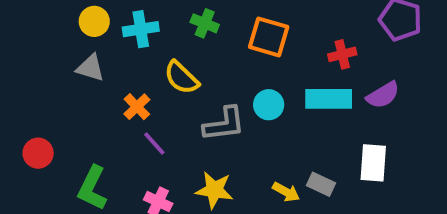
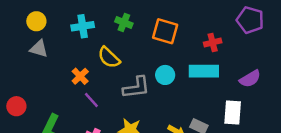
yellow circle: (94, 21) -> (36, 21), moved
gray triangle: (90, 68) -> (39, 49), moved
purple semicircle: (383, 95) -> (250, 79), moved

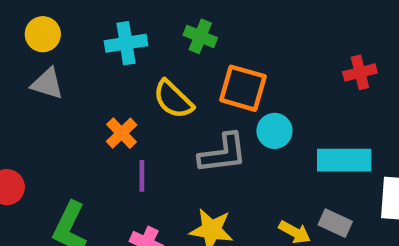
orange square: (165, 31) -> (243, 88), moved
cyan rectangle: (204, 71) -> (344, 160), moved
purple line: (91, 100) -> (142, 176), turned 42

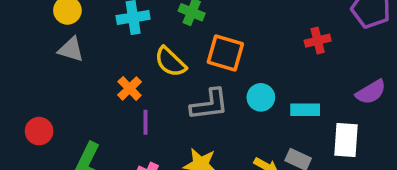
cyan circle: (274, 131) -> (261, 97), moved
cyan rectangle: (344, 160) -> (305, 110), size x0.7

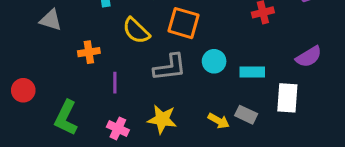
orange cross: (130, 88) -> (89, 52), moved, turned 35

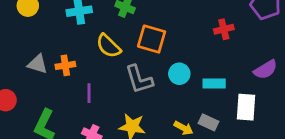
gray triangle: (51, 20) -> (38, 64), moved
gray L-shape: (170, 67) -> (139, 79), turned 80

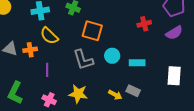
yellow semicircle: (108, 46) -> (49, 36), moved
purple semicircle: (265, 70) -> (174, 33), moved
white rectangle: (246, 107) -> (174, 76), moved

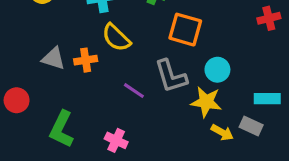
cyan rectangle: (137, 63) -> (267, 99), moved
purple line: (47, 70) -> (134, 91), moved, turned -56
yellow star: (78, 94) -> (206, 102), moved

